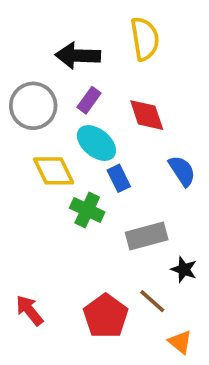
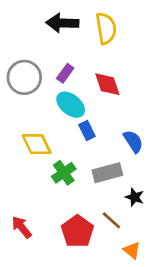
black arrow: (78, 56) -> (62, 23), moved
yellow diamond: (54, 171) -> (37, 144), moved
blue semicircle: (182, 171) -> (133, 141), moved
green cross: (87, 210) -> (64, 173), moved, turned 30

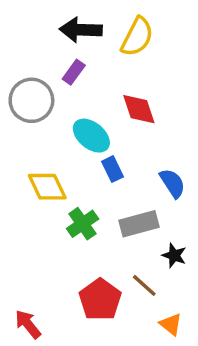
yellow semicircle: (106, 28) -> (137, 37), turned 36
purple rectangle: (65, 73) -> (74, 72), moved
red arrow: (22, 227) -> (28, 324), moved

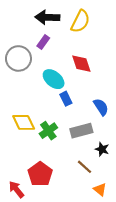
yellow diamond: (47, 187) -> (24, 122), moved
red pentagon: (100, 300) -> (40, 174), moved

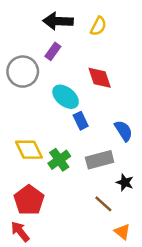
yellow semicircle: (80, 21) -> (98, 26), size x0.7
red pentagon: (40, 174) -> (29, 200), moved

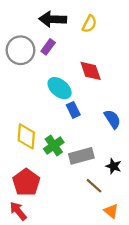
gray circle: (23, 72) -> (20, 50), moved
yellow diamond: (29, 150) -> (26, 136), turned 30
gray rectangle: (100, 160) -> (81, 156), moved

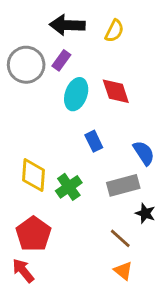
cyan ellipse: (60, 88) -> (76, 94), moved, turned 70
gray rectangle: (81, 156) -> (123, 185), moved
orange triangle: (111, 211) -> (123, 271), moved

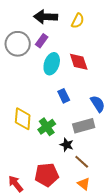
black star: (145, 213) -> (67, 145), moved
red pentagon: (33, 234) -> (47, 175), moved, turned 30

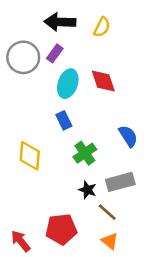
blue rectangle: (64, 96) -> (64, 120), moved
gray rectangle: (84, 126) -> (120, 182), moved
green cross: (47, 127) -> (85, 153), moved

